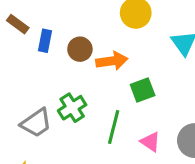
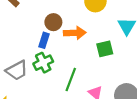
blue rectangle: (45, 41) -> (44, 40), moved
green square: (143, 90) -> (105, 49), moved

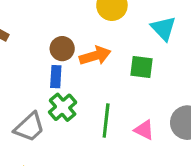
green square: (105, 49) -> (141, 67), turned 36

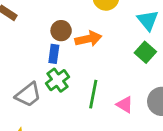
green square: (141, 67) -> (145, 52), moved, turned 30

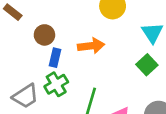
brown circle: (61, 31) -> (44, 35), moved

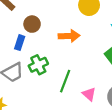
blue rectangle: (55, 58) -> (20, 43), moved

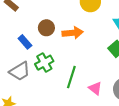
brown circle: (32, 24) -> (46, 28), moved
blue rectangle: (20, 43) -> (25, 42), turned -56

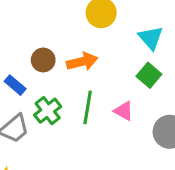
green line: (71, 77) -> (88, 107), moved
pink triangle: (95, 88) -> (124, 111), moved

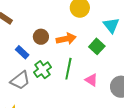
green square: (149, 75) -> (97, 46), moved
pink triangle: (124, 111) -> (91, 80), moved

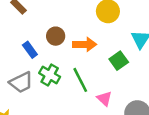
green line: (68, 69) -> (80, 80), turned -50
green cross: (42, 70) -> (50, 75), turned -36

